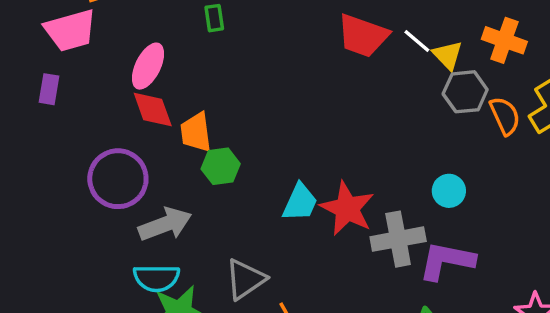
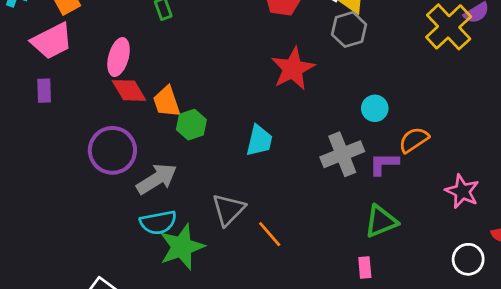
gray hexagon: (465, 92) -> (349, 29), moved
orange semicircle: (505, 116) -> (414, 140), moved, turned -88
red star: (347, 208) -> (293, 69), moved, turned 30
purple L-shape: (447, 261) -> (384, 164), size x0.7

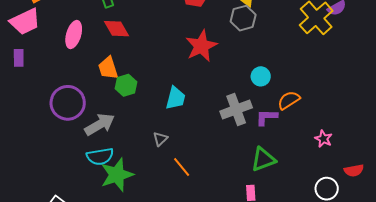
red diamond: (129, 90) -> (116, 29), moved
pink star: (462, 191) -> (323, 139), size x0.7
gray triangle: (228, 210) -> (160, 139), moved, size x0.6

